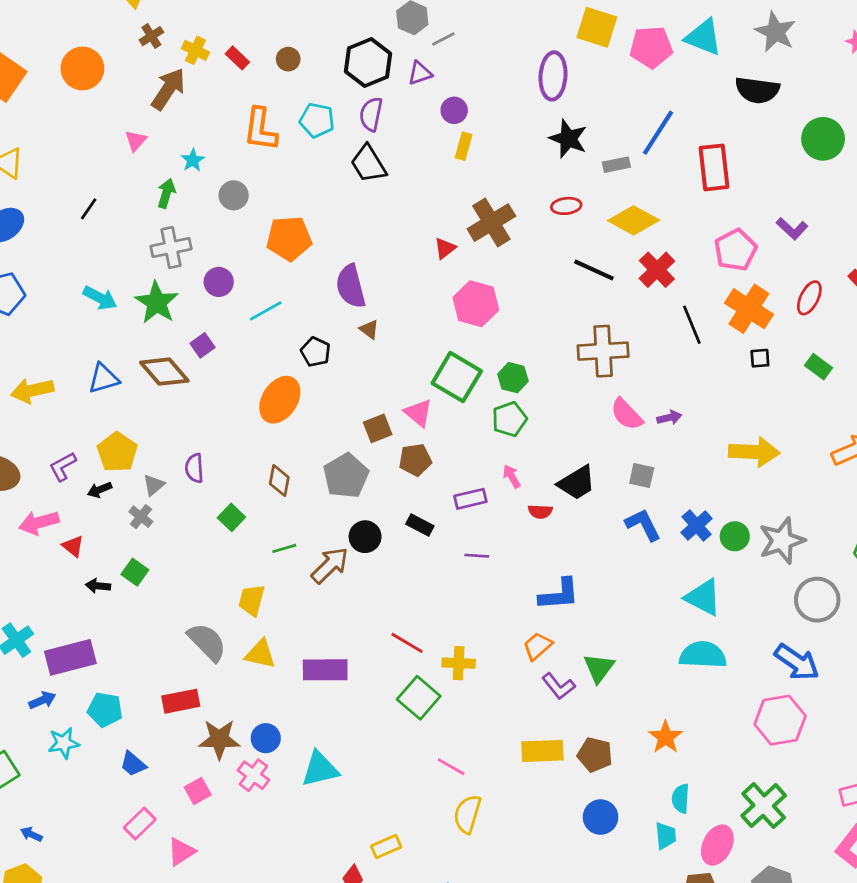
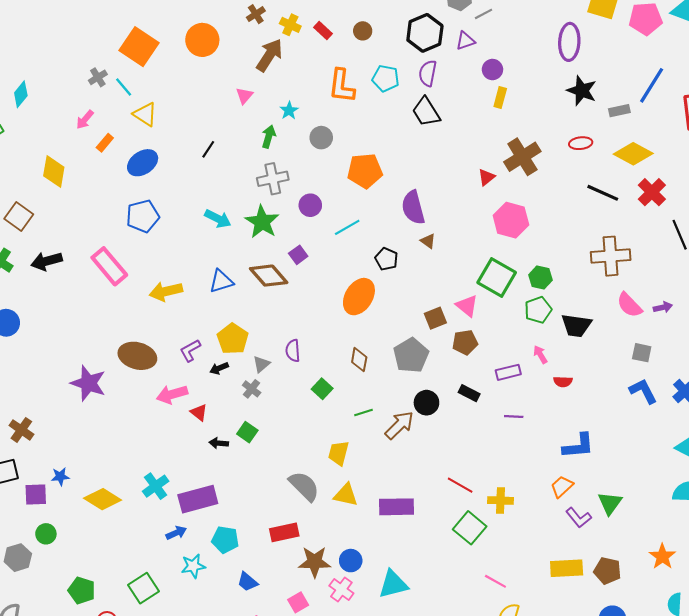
black trapezoid: (577, 483) -> (576, 325), moved, turned 40

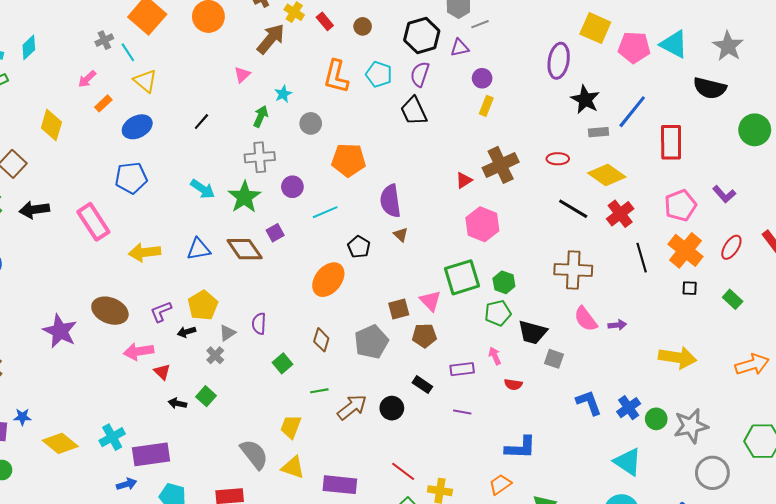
black star: (582, 91) -> (585, 99), moved
green square: (497, 277) -> (462, 277), turned 36
gray square: (642, 353) -> (554, 359), moved
black circle: (426, 403) -> (392, 408), moved

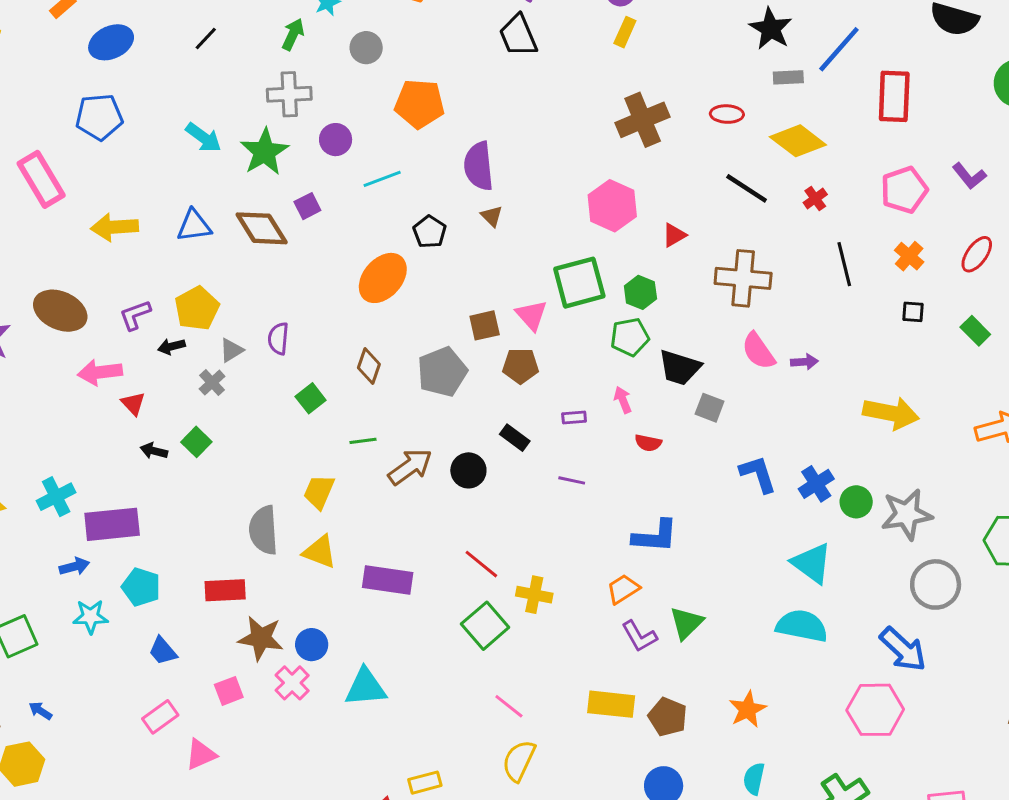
red triangle: (464, 180) -> (674, 235), moved
red cross: (620, 214) -> (815, 199), size x0.6
orange cross: (686, 250) -> (909, 256), size x0.6
purple rectangle: (462, 369) -> (574, 417), size x0.7
gray semicircle: (254, 454) -> (263, 530), turned -148

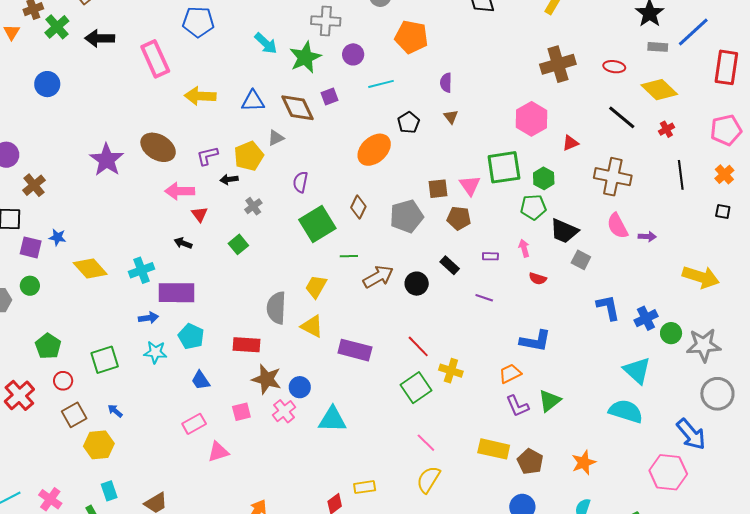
purple semicircle: (479, 166) -> (446, 83), size x0.6
gray triangle: (231, 350) -> (276, 138), moved
green square: (311, 398) -> (317, 224), size x1.8
black arrow: (154, 451) -> (183, 243), moved

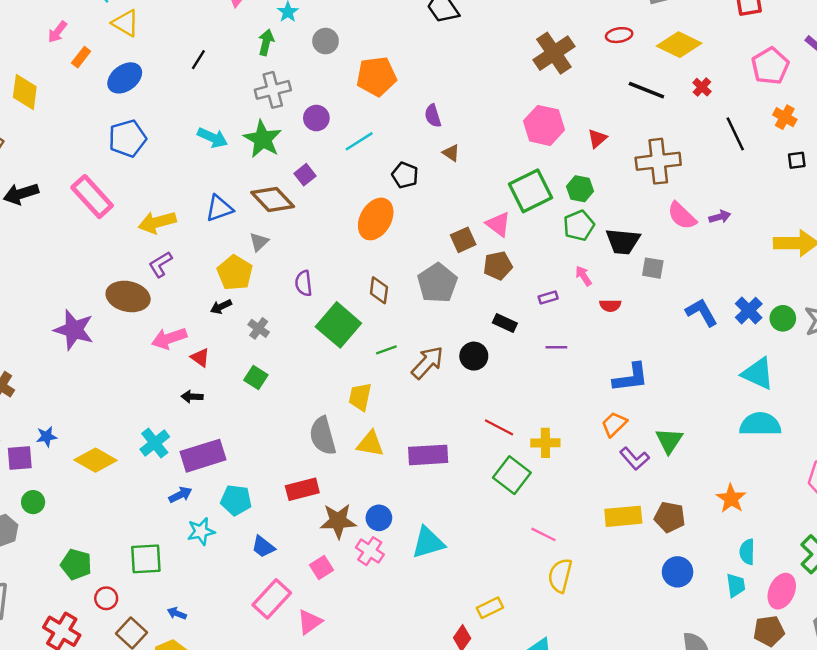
purple L-shape: (207, 156) -> (160, 264), moved
green square: (105, 360) -> (146, 559), turned 32
pink rectangle: (194, 424) -> (272, 599), size x1.4

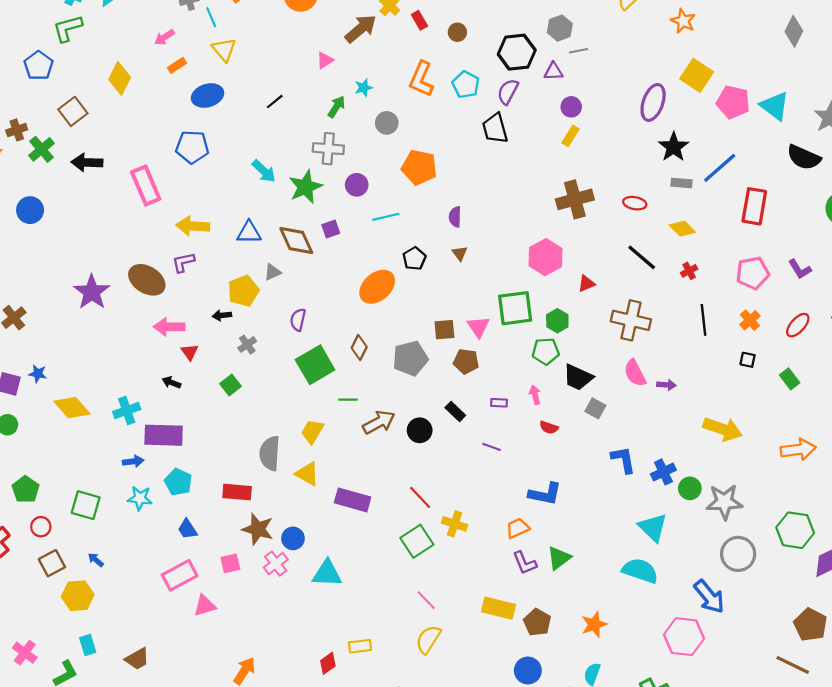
yellow diamond: (679, 45) -> (682, 229), size x0.7

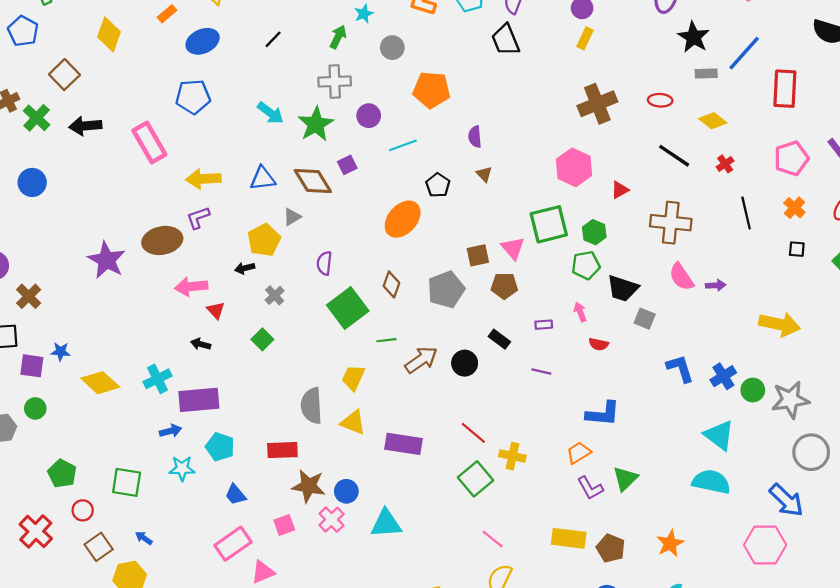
brown ellipse: (147, 280) -> (162, 240), turned -36

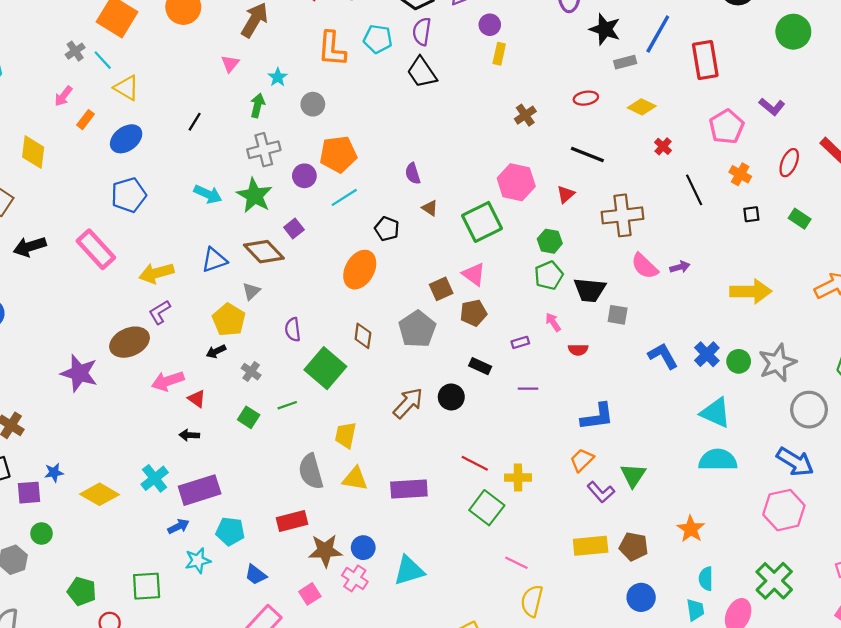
orange pentagon: (431, 90) -> (338, 154), moved
brown cross: (597, 104) -> (525, 115), size x0.6
black line: (674, 156) -> (587, 154), moved
green square: (549, 224) -> (482, 222), moved
green line: (386, 340) -> (287, 405), moved

